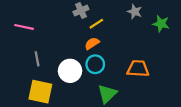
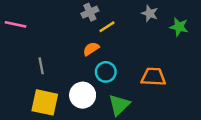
pink line: (24, 27) -> (16, 24), moved
orange semicircle: (92, 43) -> (91, 49), moved
white circle: (70, 71) -> (83, 95), moved

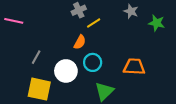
orange semicircle: (91, 49) -> (80, 42), turned 152
gray line: (41, 66) -> (36, 57), turned 40
white circle: (83, 95) -> (66, 71), moved

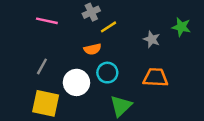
gray star: (131, 11) -> (152, 39), moved
pink line: (14, 21) -> (47, 21), moved
orange semicircle: (80, 42) -> (93, 49), turned 48

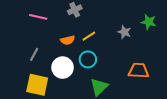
yellow line: (109, 27) -> (89, 36), moved
orange semicircle: (93, 49) -> (68, 40), moved
orange trapezoid: (155, 78) -> (139, 71), moved

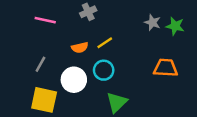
gray star: (124, 32) -> (152, 23), moved
orange trapezoid: (139, 71) -> (166, 68), moved

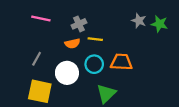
gray cross: (88, 12) -> (79, 24), moved
yellow line: (105, 43) -> (95, 39), turned 40
orange trapezoid: (166, 68) -> (121, 62), moved

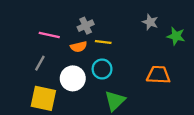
pink line: (41, 18) -> (49, 35), moved
green star: (159, 24) -> (176, 36), moved
orange trapezoid: (121, 62) -> (158, 75), moved

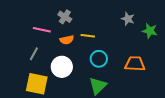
gray cross: (86, 26) -> (65, 17), moved, turned -32
cyan circle: (102, 69) -> (99, 59), moved

